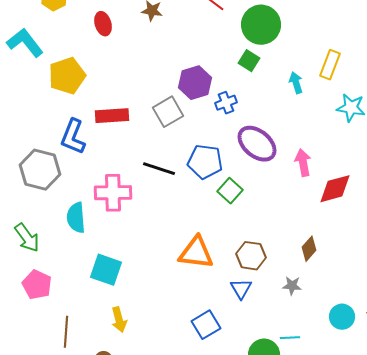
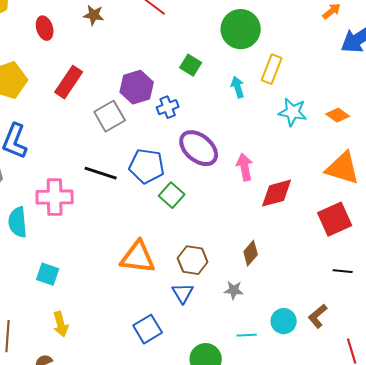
green circle: (261, 25) -> (241, 29), moved
red rectangle: (112, 116) -> (69, 82), moved, turned -52
cyan square: (106, 270) -> (48, 274), size x0.7
cyan line: (290, 338) -> (247, 335), moved

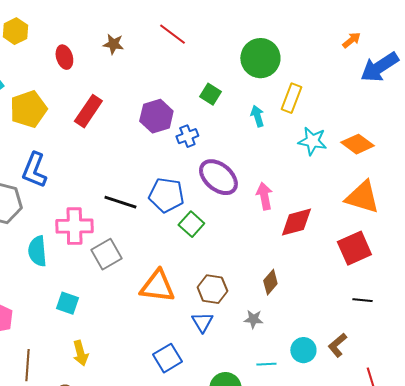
orange diamond: (338, 115) -> (357, 144), size x1.4
gray square: (110, 116) -> (106, 254), moved

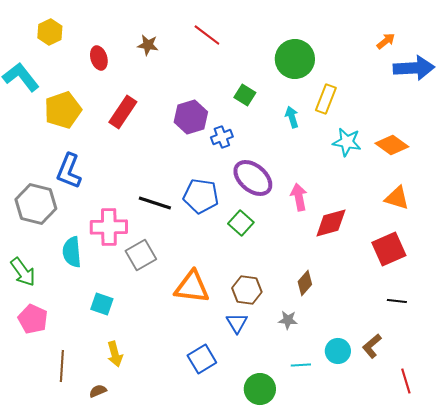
blue arrow: (379, 67) -> (414, 68), turned -150
orange triangle: (362, 197) -> (397, 198), size x0.7
green square: (191, 224) -> (241, 223), moved

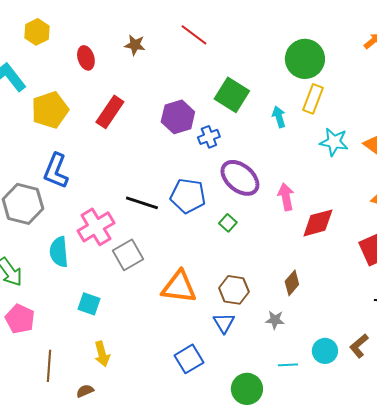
green circle: (295, 59) -> (305, 59), moved
green square: (245, 95) -> (232, 95), size x1.6
green square: (241, 223) -> (228, 223), size x0.7
pink cross: (109, 227) -> (96, 227), turned -30

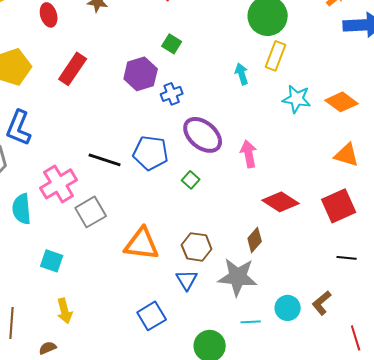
green square: (232, 95) -> (172, 44), moved, size x0.6
red diamond: (318, 223) -> (281, 202), moved, turned 48
gray star: (275, 320) -> (238, 277), size x2.0

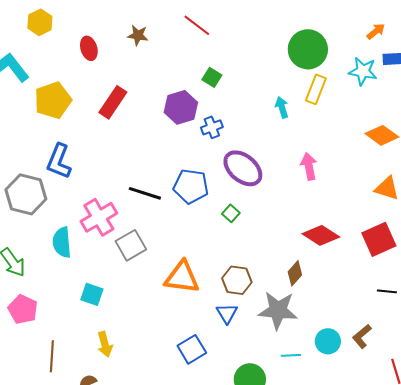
cyan star: (297, 99) -> (363, 71), moved
pink arrow: (249, 154) -> (309, 166), moved

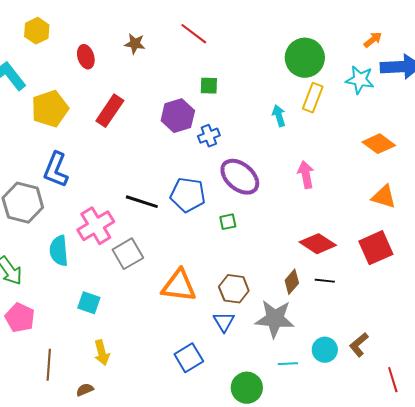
green square: (212, 77) -> (209, 86), turned -30
green square: (231, 213) -> (228, 222), turned 36
black line: (387, 291) -> (325, 281), moved

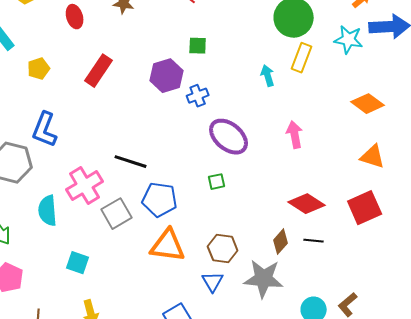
yellow pentagon: (50, 109) -> (39, 69), size x0.6
blue pentagon: (188, 195) -> (160, 200), moved

